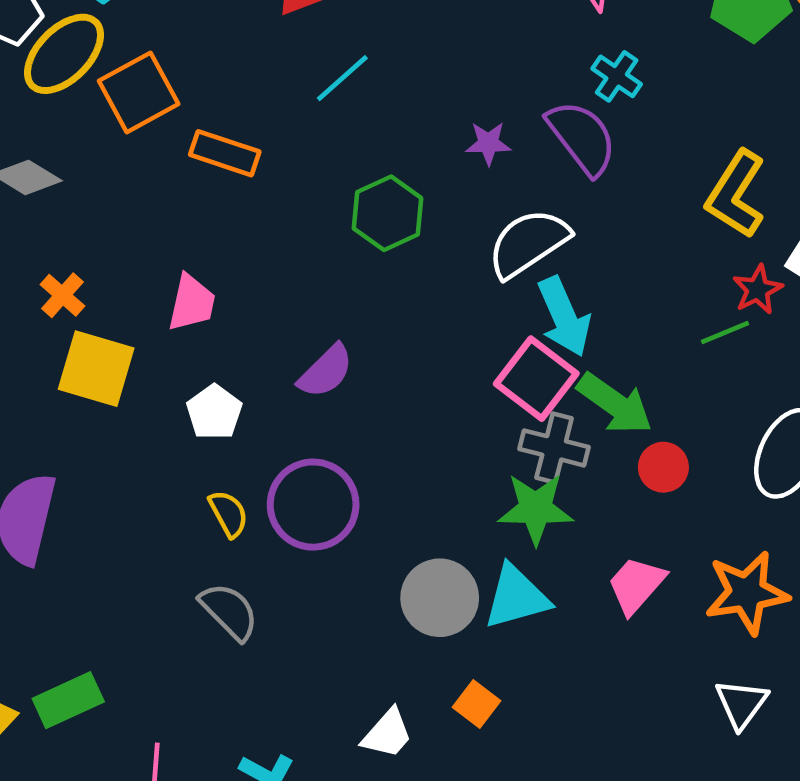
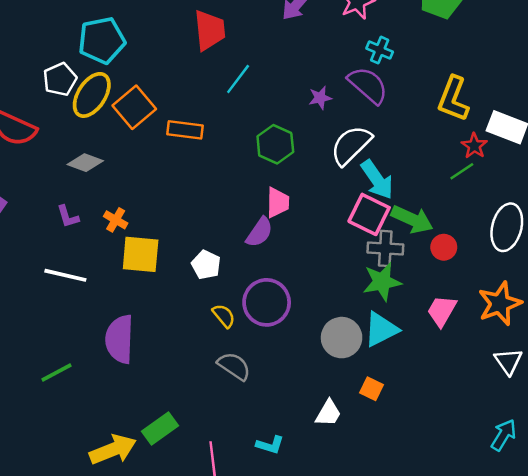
pink trapezoid: (192, 303) -> (278, 203), moved

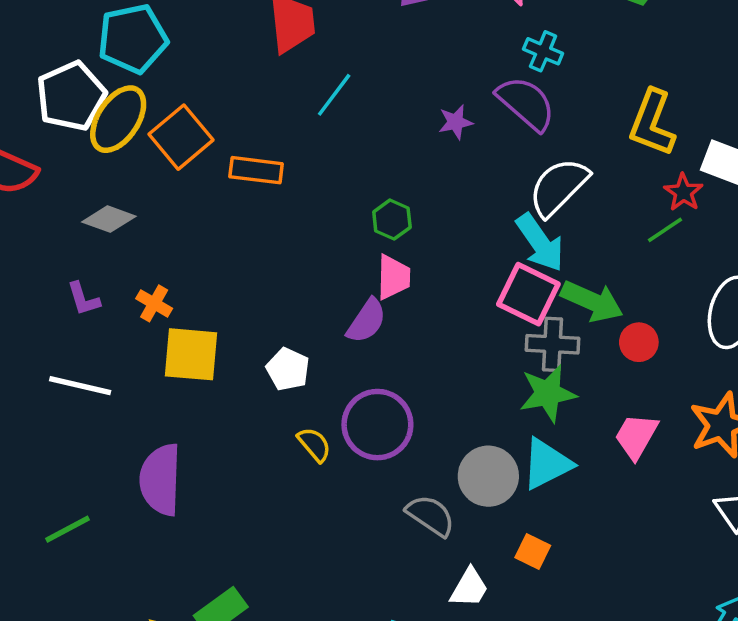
white pentagon: (60, 79) -> (71, 96), size x1.4
green hexagon: (275, 144) -> (392, 220), moved, size x0.7
white semicircle: (351, 145) -> (559, 187), moved
gray semicircle: (234, 366) -> (430, 515), moved

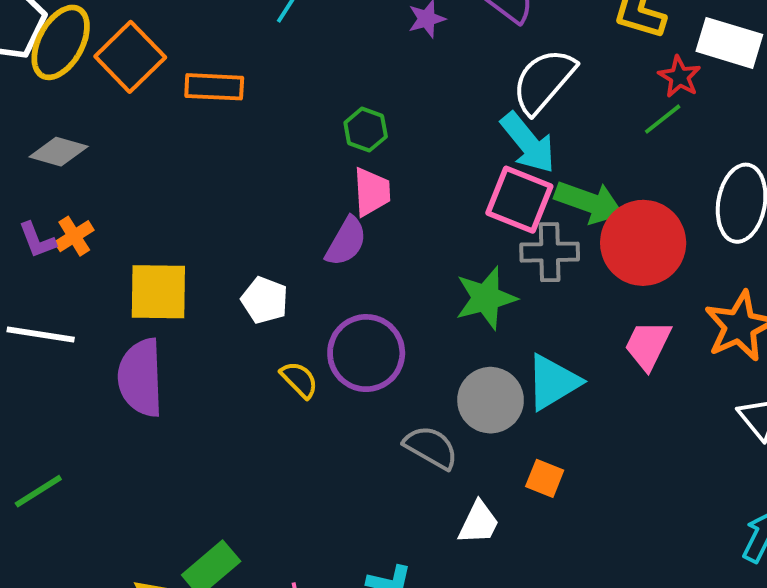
orange cross: (154, 303) -> (74, 236), moved, turned 32
red circle: (639, 342) -> (643, 243), size x2.0
green star: (548, 393) -> (486, 298), moved
purple semicircle: (161, 480) -> (141, 378), moved

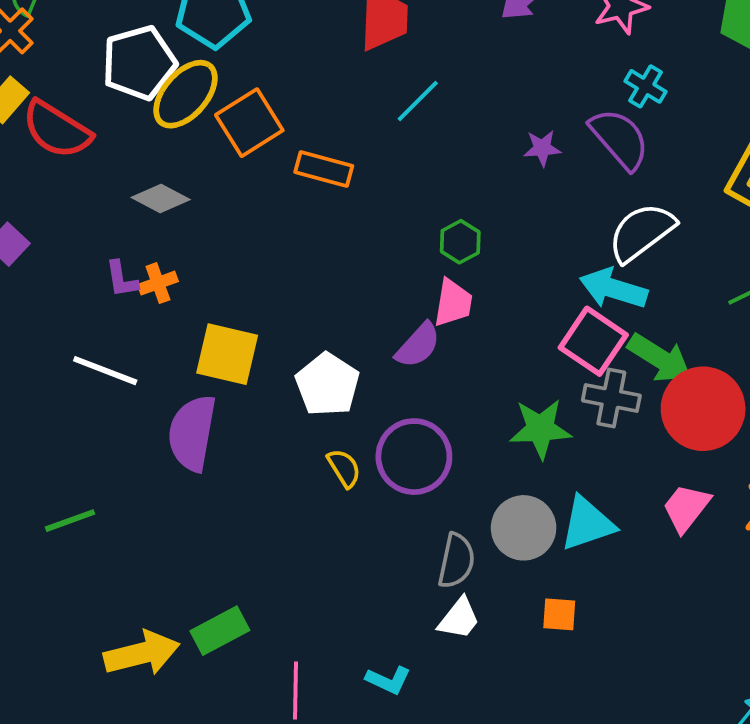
cyan arrow: (528, 143) -> (613, 288), turned 134
white pentagon: (265, 300) -> (327, 385), size x1.4
gray semicircle: (431, 447) -> (456, 561), turned 60
orange square: (545, 478) -> (559, 614), turned -30
white trapezoid: (479, 523) -> (459, 619), moved

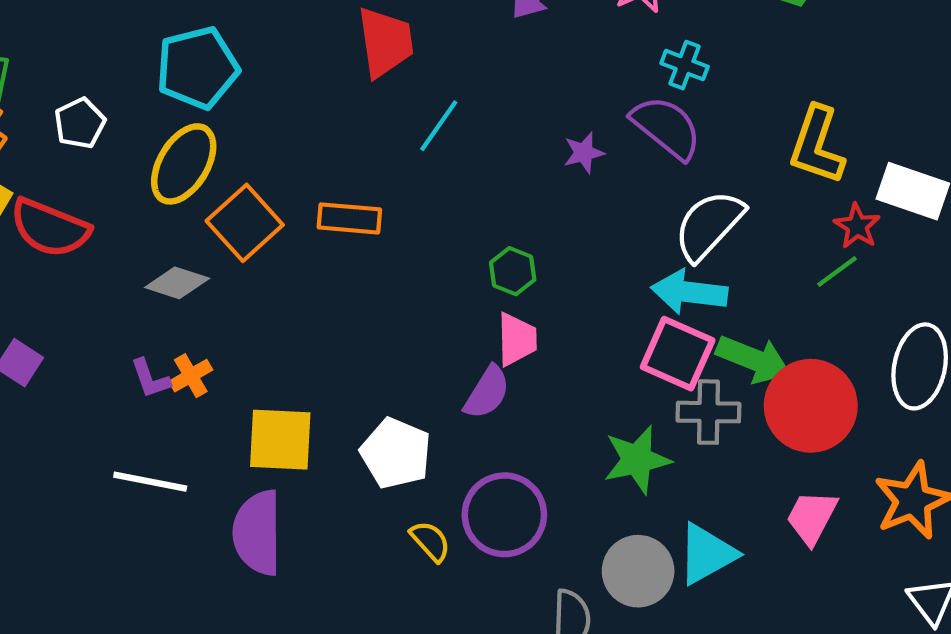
white pentagon: (139, 63) -> (80, 123), moved, size x0.6
orange square: (249, 123) -> (245, 223), moved

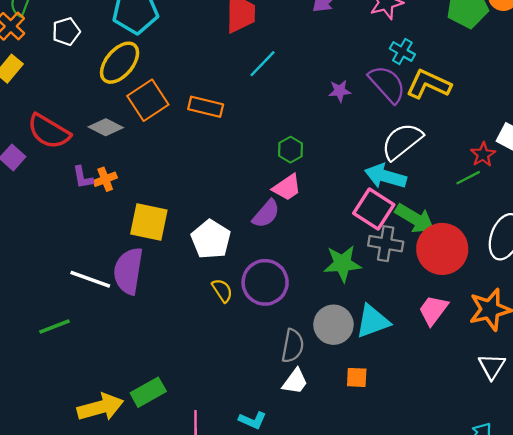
yellow L-shape: (817, 145) -> (429, 84), moved, turned 87
red semicircle: (50, 228) -> (49, 131), moved
pink trapezoid: (517, 339) -> (287, 187), turned 48
white line: (150, 482) -> (90, 279), moved

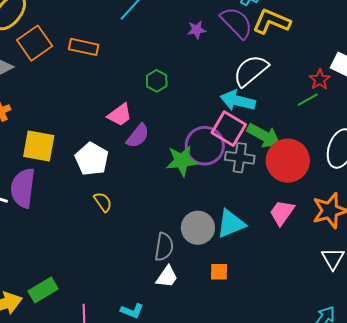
pink trapezoid: (287, 187) -> (120, 115), moved
green star: (343, 264) -> (182, 161), moved
purple circle: (265, 282) -> (205, 146), moved

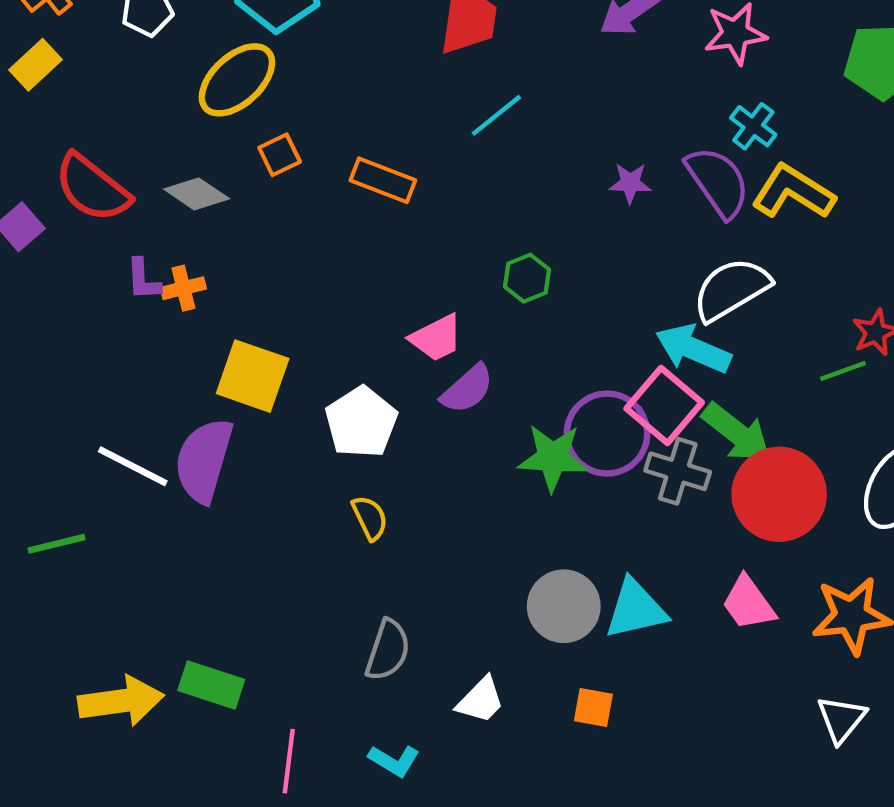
orange square: (35, 43) -> (280, 155), size x0.6
pink trapezoid: (282, 213) -> (748, 603), turned -80
gray semicircle: (164, 247) -> (388, 650), moved
green rectangle: (43, 290) -> (211, 685), turned 40

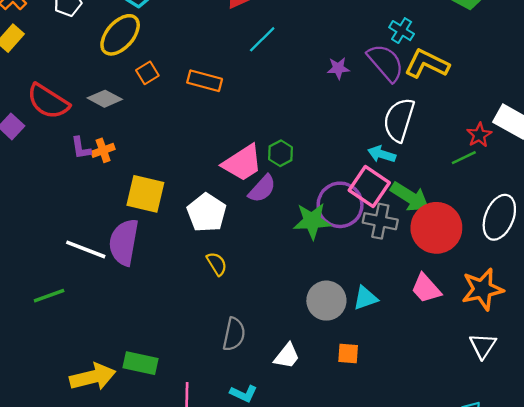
green hexagon: (527, 278) -> (281, 153), moved
white semicircle: (731, 289) -> (399, 120), turned -36
pink trapezoid: (436, 338) -> (242, 163), size x1.4
cyan arrow: (693, 349) -> (382, 154), size x0.7
cyan triangle: (636, 609) -> (365, 298), size x0.7

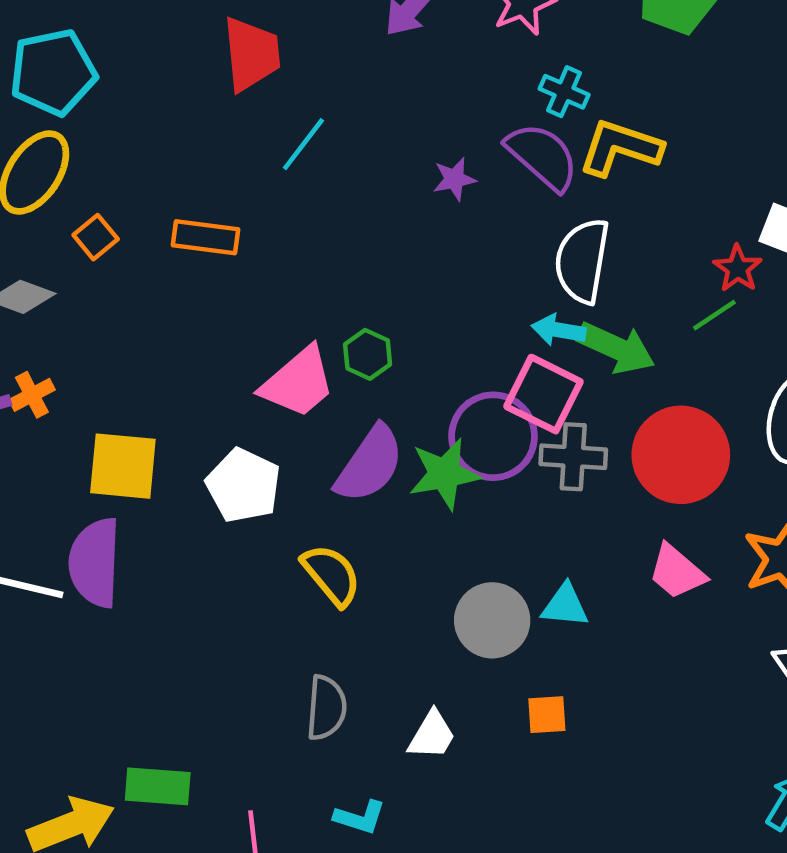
purple semicircle: (262, 189) -> (370, 464), moved, size x1.4
green arrow: (410, 197) -> (616, 348), moved
yellow semicircle: (217, 264) -> (331, 575), moved, size x1.4
cyan triangle: (365, 298) -> (565, 606), turned 32

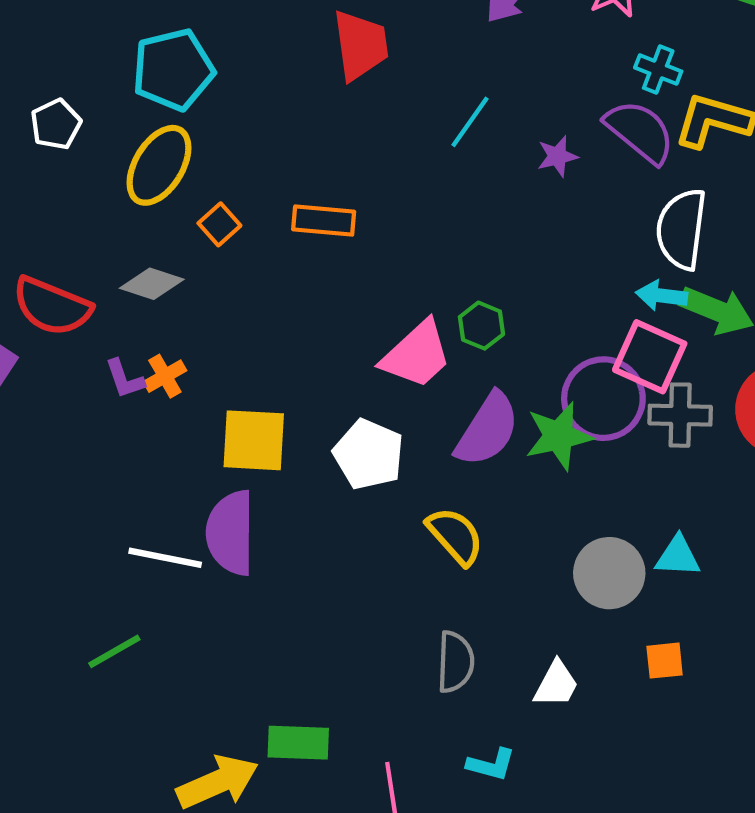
cyan line: (303, 144) -> (470, 122), moved

